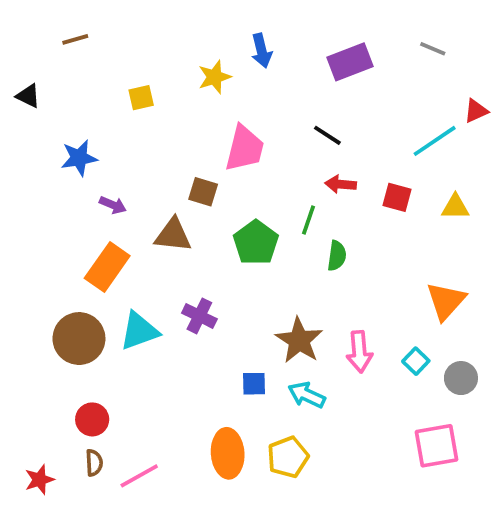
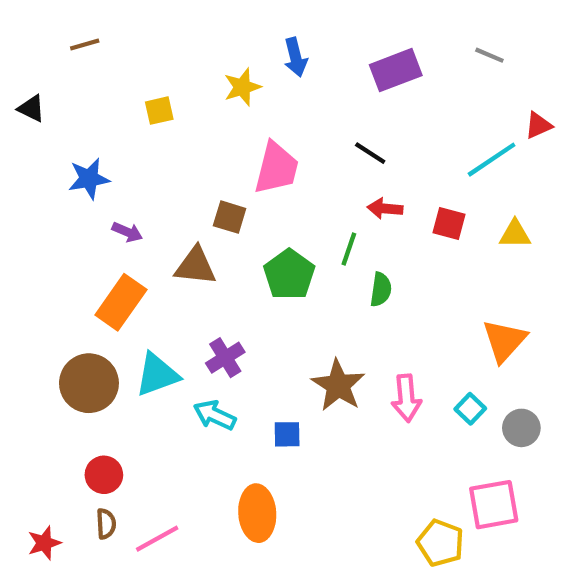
purple cross: (199, 316) -> (225, 358), turned 32
cyan arrow: (307, 395) -> (215, 415), moved
yellow pentagon: (288, 457) -> (440, 543), moved, turned -30

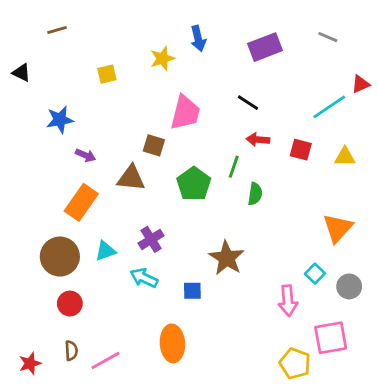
cyan triangle: (157, 375) -> (105, 251), size x0.7
pink arrow: (406, 398) -> (288, 301), moved
red circle: (104, 475) -> (70, 304), moved

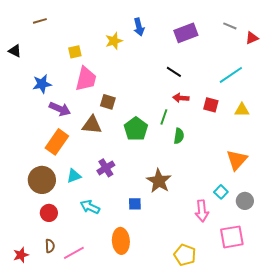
red triangle: (361, 84) -> (252, 38), moved
pink trapezoid: (185, 113) -> (86, 79), moved
purple arrow: (86, 155) -> (60, 109), size x1.5
cyan arrow: (144, 278) -> (90, 207), moved
yellow pentagon: (295, 363) -> (185, 255), moved

